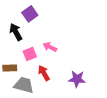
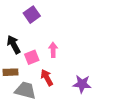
black arrow: (16, 32) -> (14, 44), moved
pink arrow: (50, 47) -> (53, 50), turned 64

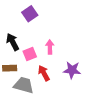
purple star: (82, 84) -> (72, 70), moved

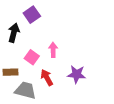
black arrow: (13, 42) -> (14, 33), moved, turned 42
pink square: (30, 54) -> (32, 57), turned -32

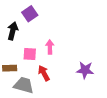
pink square: (32, 57) -> (30, 54), turned -32
purple star: (77, 74) -> (85, 70), moved

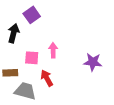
purple star: (85, 70) -> (93, 62), moved

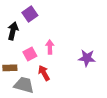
pink square: (32, 58) -> (30, 54), turned -32

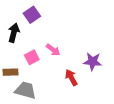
pink arrow: (50, 47) -> (53, 50), turned 128
red arrow: (44, 73) -> (71, 77), moved

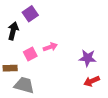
pink arrow: (53, 50) -> (50, 47), turned -56
red arrow: (71, 77) -> (92, 81), moved, turned -84

